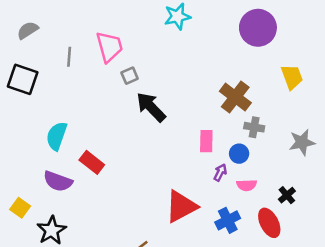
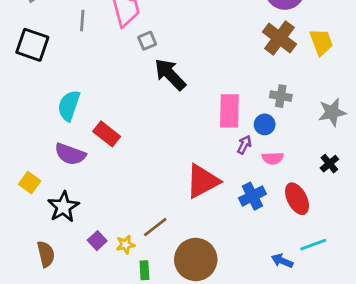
brown cross: (235, 97) -> (279, 38), moved
pink rectangle: (206, 141) -> (229, 111), size x1.4
black cross: (287, 195) -> (329, 164), moved

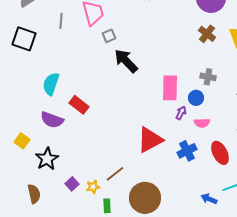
brown cross: (279, 38) -> (207, 34), size x0.7

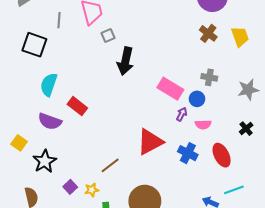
black square: (24, 39) -> (34, 45), moved
black arrow: (126, 61) -> (125, 61), turned -124
pink rectangle: (170, 88) -> (170, 89), turned -60
blue cross: (187, 151) -> (188, 153), turned -36
brown line: (115, 174) -> (110, 165), moved

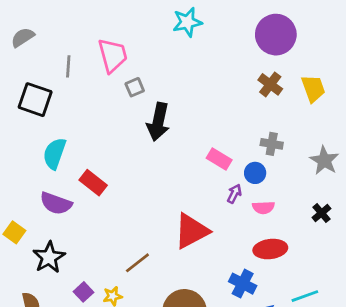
pink rectangle: (170, 89) -> (219, 159), size x0.7
gray star: (248, 90) -> (324, 160), turned -30
blue cross: (188, 153) -> (243, 284), moved
red ellipse: (222, 155) -> (270, 249), moved, turned -70

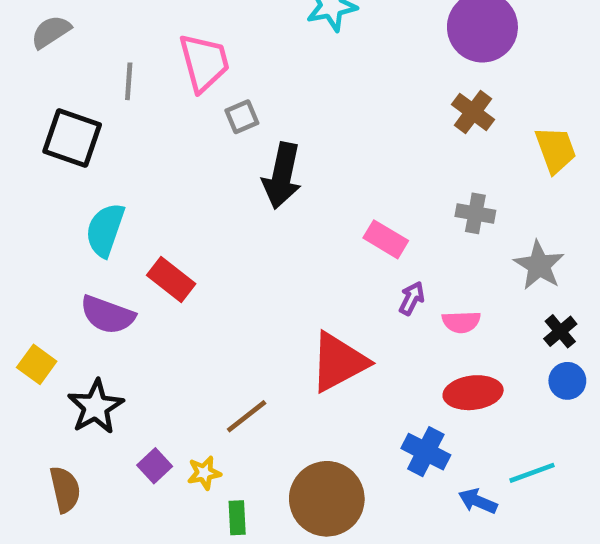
yellow trapezoid: (313, 89) -> (556, 150), moved
gray star: (324, 160) -> (539, 265), moved
blue circle: (255, 173) -> (567, 381), moved

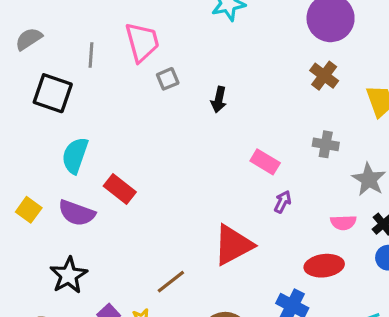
gray semicircle: (51, 32) -> (29, 39), moved
black arrow: (282, 176) -> (219, 100), moved, size x0.6
pink semicircle: (461, 322) -> (343, 223), moved
yellow square: (37, 364) -> (29, 210), moved

